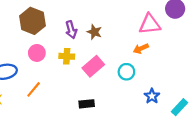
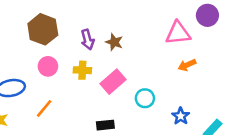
orange arrow: (141, 49) -> (187, 65), moved
cyan circle: (126, 72) -> (145, 98), moved

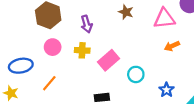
brown star: (114, 42) -> (126, 12), moved

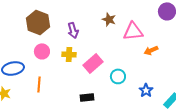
pink triangle: (164, 19) -> (133, 31), moved
orange line: (49, 83) -> (39, 84), turned -35

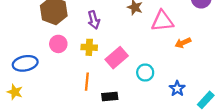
orange line: (39, 84) -> (87, 82), moved

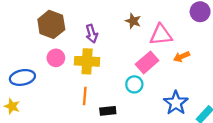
yellow cross: (89, 47) -> (87, 61), size x1.5
pink rectangle: (117, 58) -> (147, 62), moved
cyan circle: (145, 73) -> (134, 84), moved
blue star: (177, 89) -> (176, 103), size x1.5

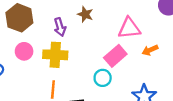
brown star: (133, 21) -> (85, 14), moved

